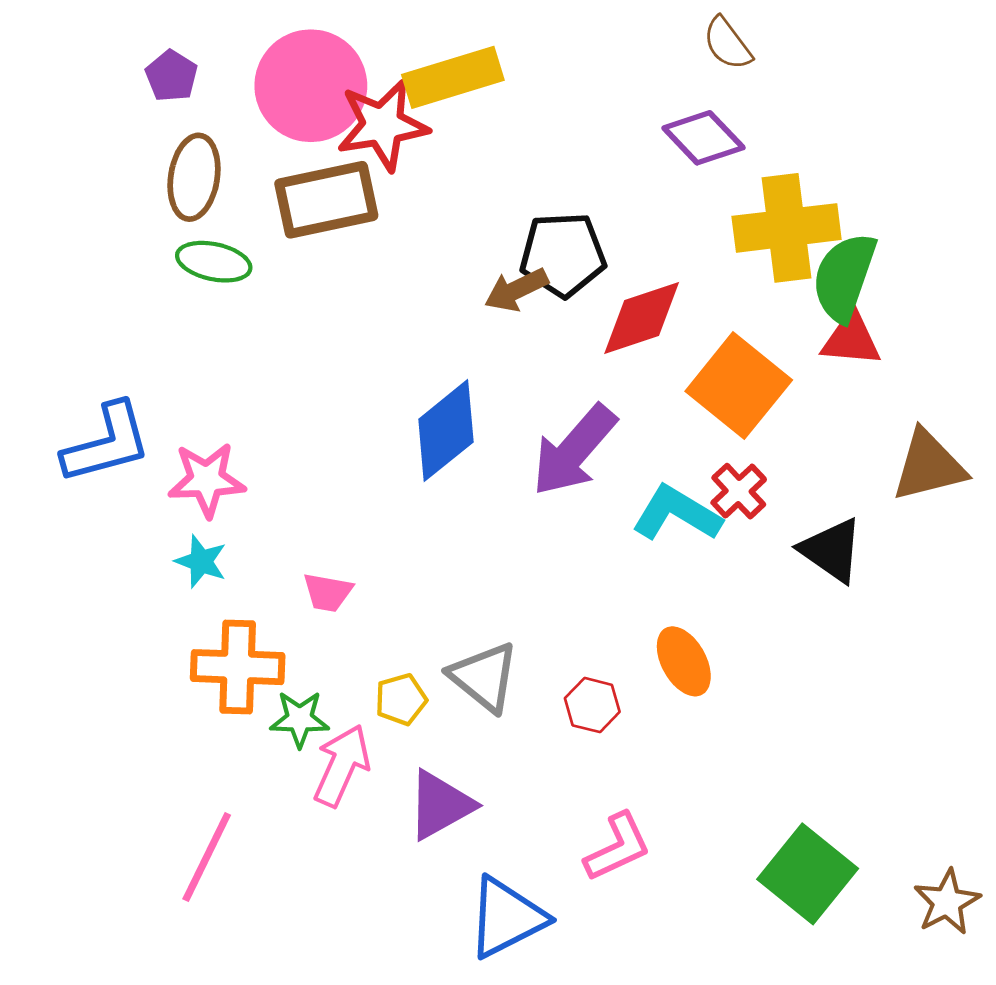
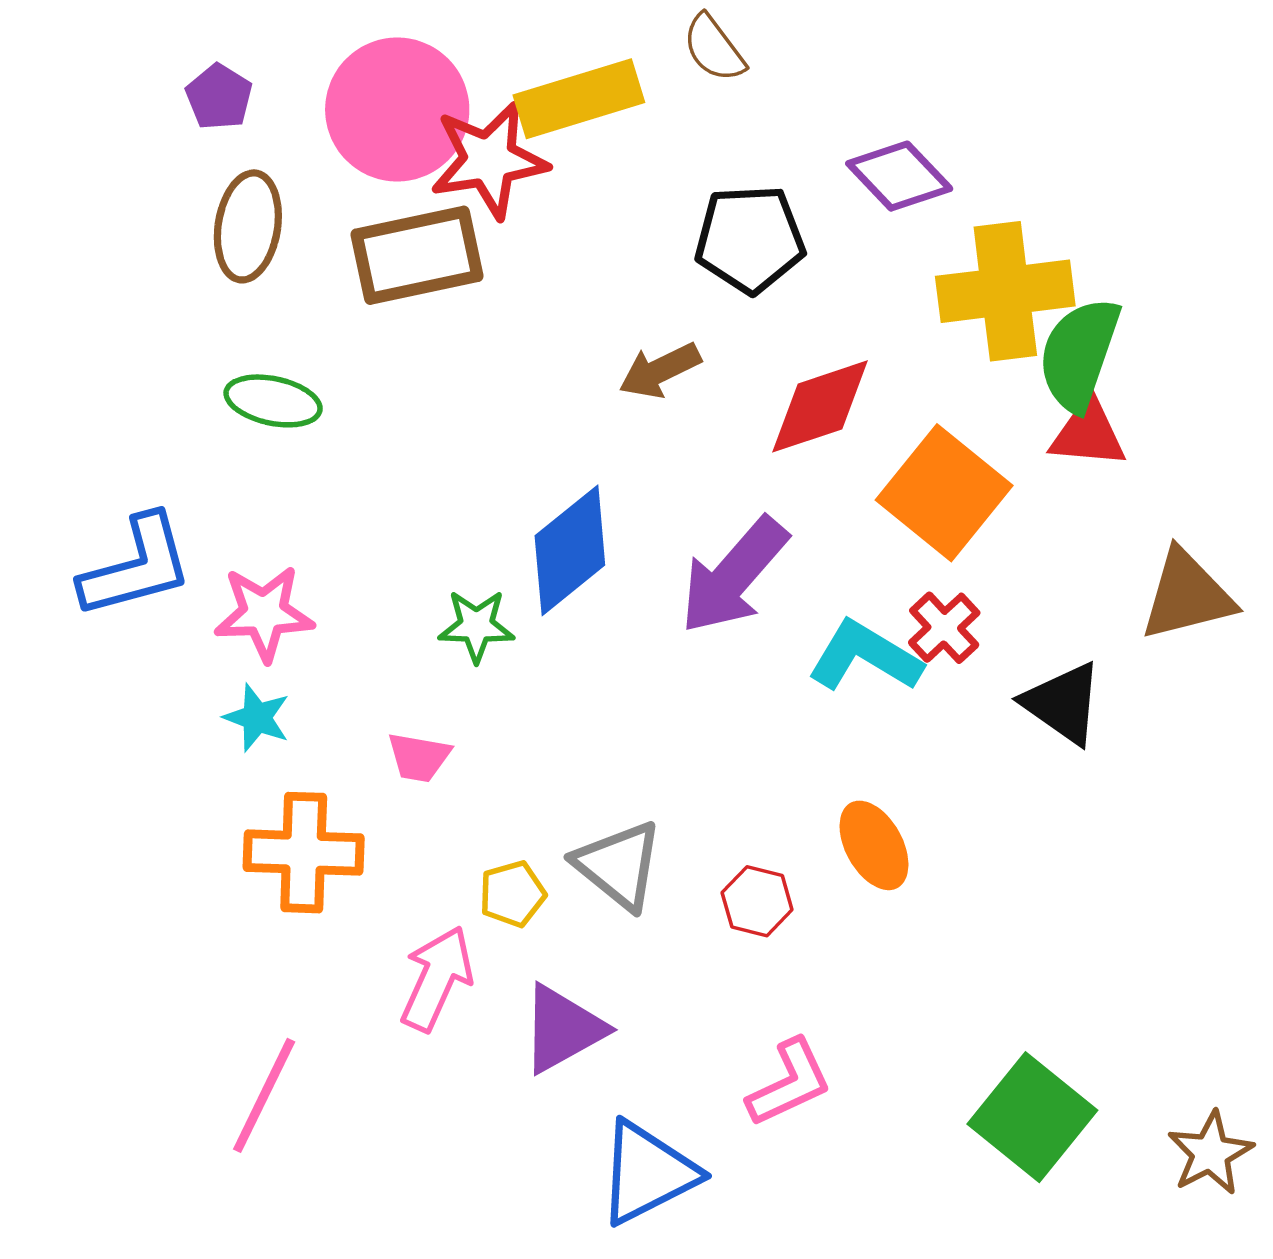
brown semicircle: (727, 44) -> (714, 48), moved
black pentagon: (563, 255) -> (750, 239), moved
green ellipse: (214, 262) -> (273, 401), moved
green star: (300, 719) -> (476, 626), moved

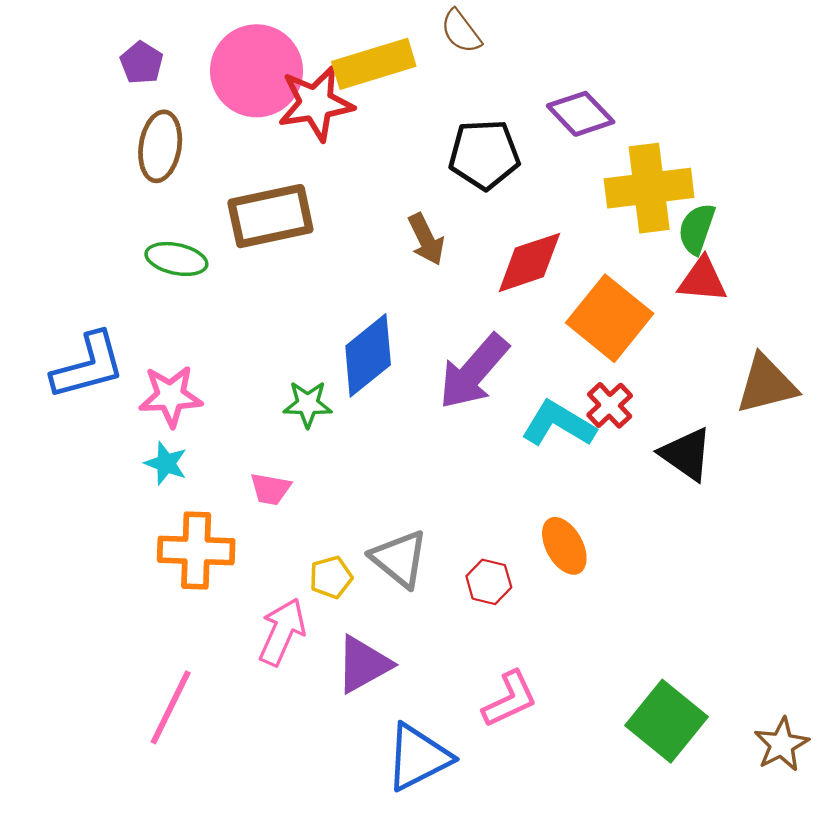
brown rectangle: (417, 255) -> (270, 216), moved
green semicircle: (1079, 354) -> (697, 229), size x0.7
brown arrow: (660, 370) -> (426, 239), turned -90

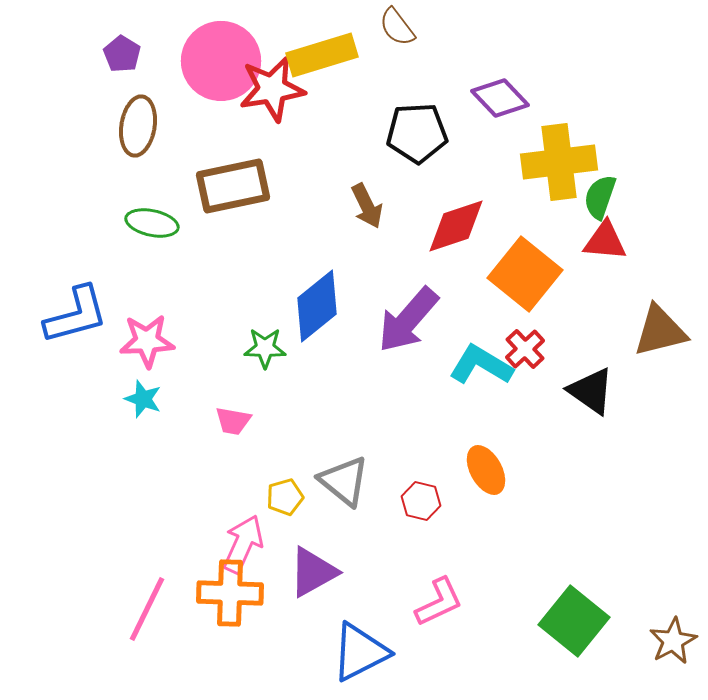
orange cross: (196, 551) -> (230, 593), moved

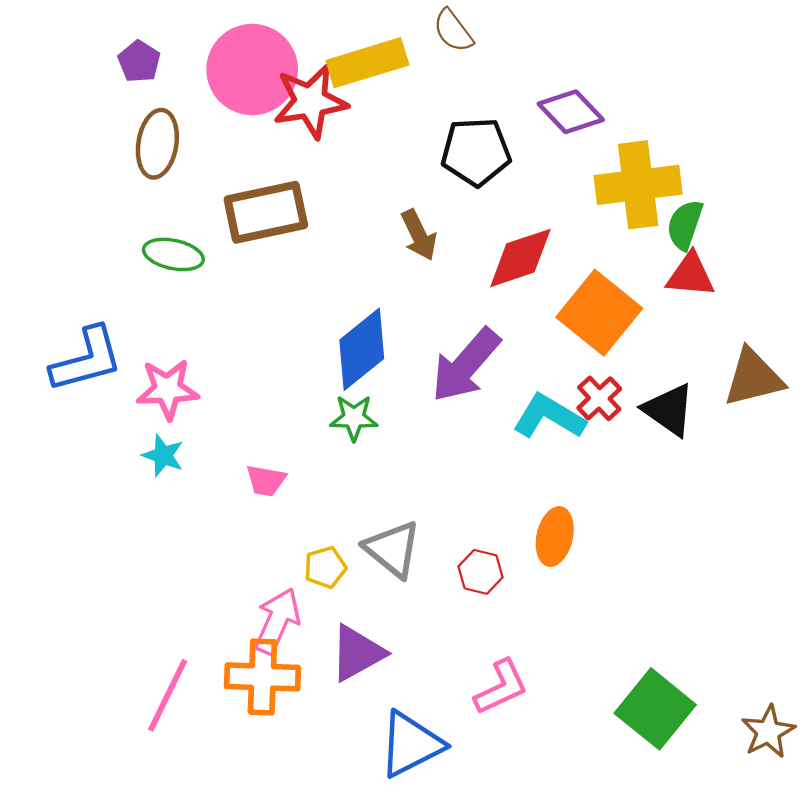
green star: (265, 348) -> (354, 418), moved
black triangle: (591, 391) -> (669, 410), moved
orange ellipse: (486, 470) -> (555, 537), turned 42

